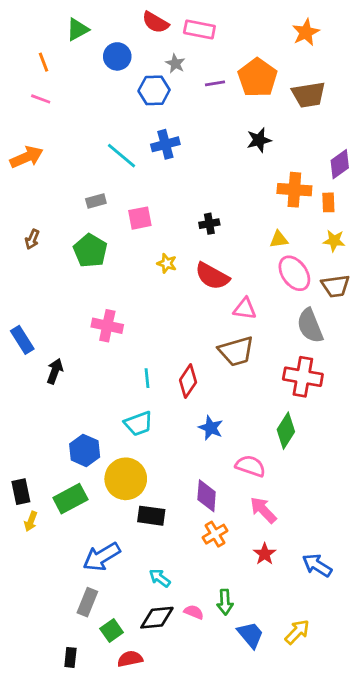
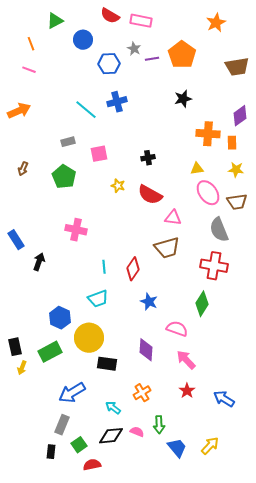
gray star: (175, 64) -> (134, 49), moved
brown trapezoid: (309, 95) -> (237, 67), moved
orange cross: (215, 534) -> (142, 393), moved
black rectangle: (70, 657) -> (51, 452), moved

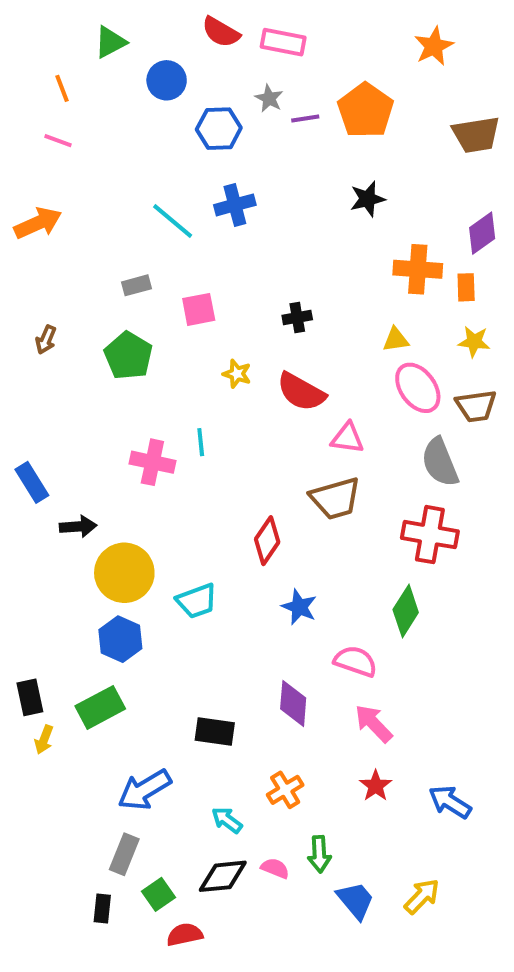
black arrow: (39, 262) -> (78, 527), turned 66
cyan line: (104, 267) -> (201, 442), moved
yellow circle: (89, 338) -> (124, 573), moved

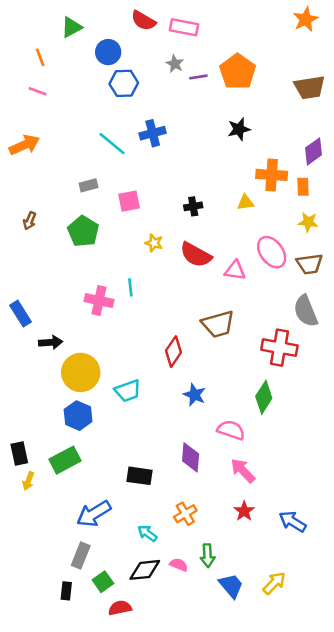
orange star: (434, 46) -> (306, 19), moved
blue hexagon: (219, 129) -> (124, 83), moved
yellow triangle: (396, 340) -> (245, 202), moved
pink triangle: (347, 438) -> (235, 270), moved
gray semicircle: (440, 462) -> (306, 311), moved

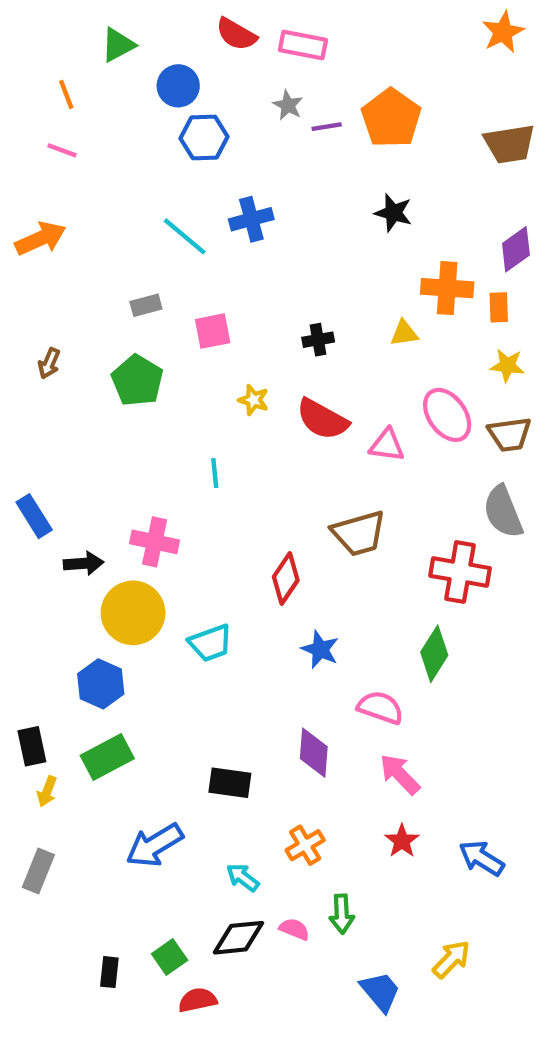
black star: (239, 129) -> (393, 213), turned 30
pink cross: (99, 301) -> (155, 542), moved
blue hexagon: (78, 416) -> (101, 684), moved
gray rectangle: (81, 556) -> (38, 871), moved
blue trapezoid: (231, 586) -> (380, 991), moved

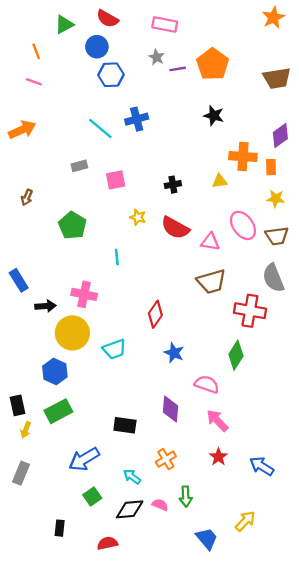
red semicircle: (236, 34) -> (107, 19), moved
green pentagon: (137, 381) -> (72, 225), moved
brown trapezoid: (359, 533) -> (211, 282), moved
green square: (170, 957) -> (92, 497), moved

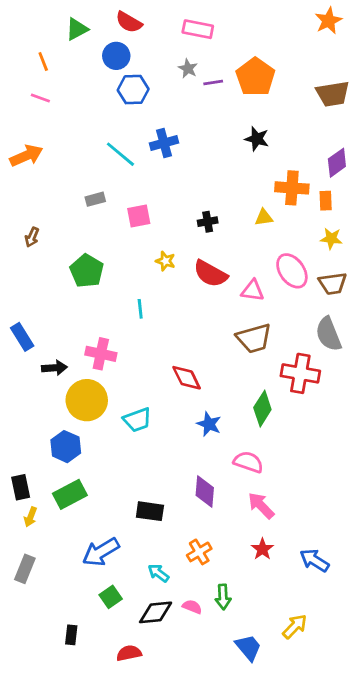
red diamond: (155, 314) -> (187, 378), turned -60
green diamond: (236, 355) -> (262, 409), moved

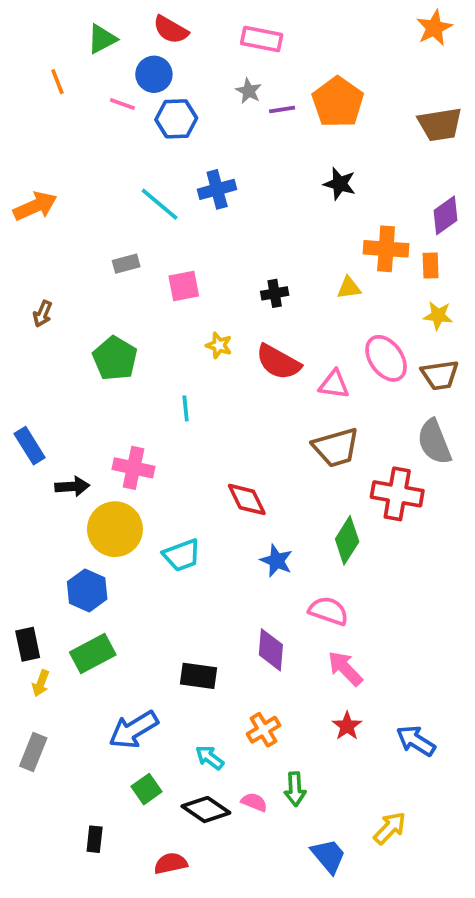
pink line: (40, 98) -> (122, 104), moved
black diamond: (156, 612) -> (206, 810), turned 40

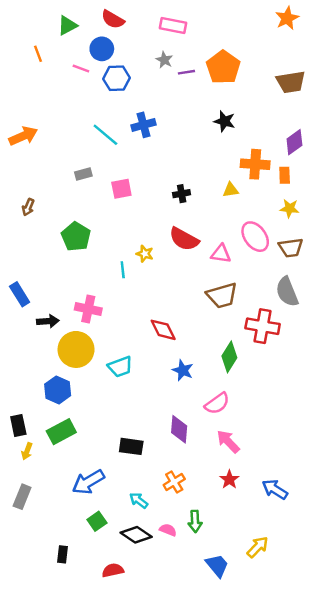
yellow star: (219, 345) -> (145, 254), moved
pink semicircle: (328, 611) -> (217, 403), turned 125

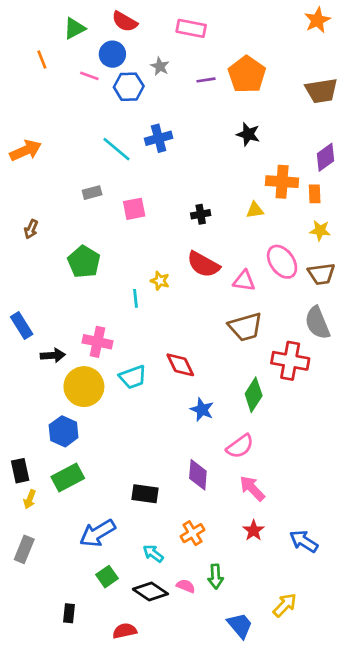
gray star: (164, 60) -> (160, 66), moved
cyan trapezoid: (120, 367) -> (133, 377), moved

